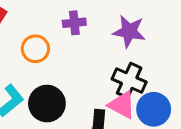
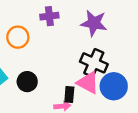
black circle: (47, 104) -> (27, 82), size x0.7

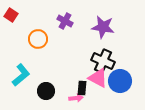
purple cross: (49, 16) -> (65, 21), turned 35
black circle: (27, 82) -> (46, 91), moved

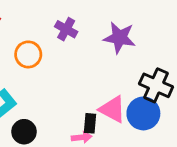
black cross: (103, 61) -> (156, 85), moved
black circle: (46, 91) -> (24, 132), moved

